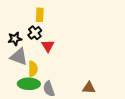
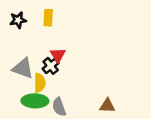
black cross: (35, 33) -> (51, 66), moved
black star: (15, 39) -> (18, 20), moved

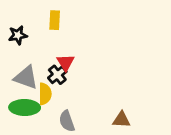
black star: (18, 20) -> (18, 35), moved
green ellipse: (35, 101) -> (25, 107), moved

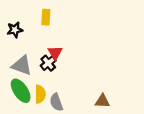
yellow semicircle: (45, 94) -> (40, 94), moved
green ellipse: (25, 107) -> (21, 91), turned 55

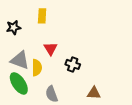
black cross: (48, 63) -> (73, 64), moved, turned -32
yellow semicircle: (40, 94) -> (37, 68), moved

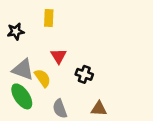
yellow semicircle: (37, 68) -> (43, 78), turned -35
brown triangle: (94, 93) -> (99, 109), moved

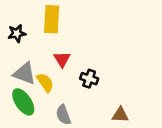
yellow rectangle: (49, 18) -> (52, 19), size x1.5
brown triangle: (99, 109) -> (120, 115), moved

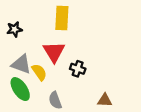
yellow rectangle: (52, 19) -> (62, 18), moved
red triangle: (62, 59) -> (54, 52), size x1.5

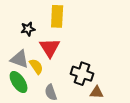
black star: (15, 29) -> (28, 29), moved
black cross: (78, 69) -> (82, 74), moved, size x1.5

